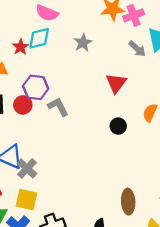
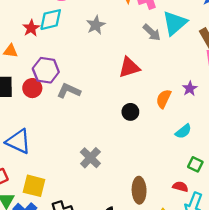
red triangle: (116, 83) -> (129, 67), turned 35
gray L-shape: (58, 107) -> (69, 91), turned -40
gray cross: (27, 168) -> (90, 158), moved

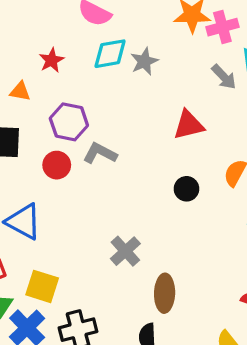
cyan diamond: (51, 20) -> (110, 54), moved
red circle: (32, 88) -> (57, 165), moved
brown ellipse: (139, 190) -> (165, 293), moved

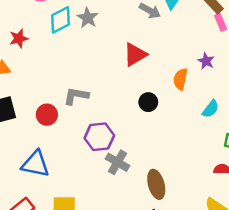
red star: (51, 60) -> (19, 38), turned 30
purple hexagon: (69, 122) -> (99, 137), moved

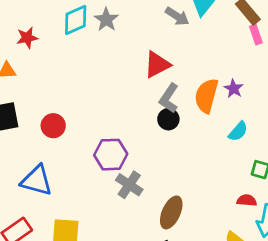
purple star: (206, 61) -> (234, 89), moved
orange semicircle: (180, 79) -> (206, 96), size x1.4
gray L-shape: (76, 96) -> (169, 98), moved, turned -70
brown ellipse: (156, 184) -> (171, 212), turned 36

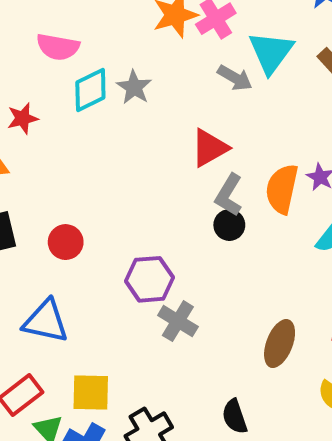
brown ellipse: (171, 212) -> (280, 344), moved

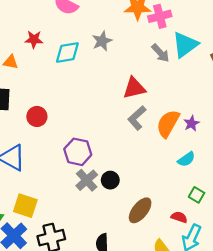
cyan diamond: (90, 90) -> (67, 53), moved
black circle: (229, 225) -> (110, 180), moved

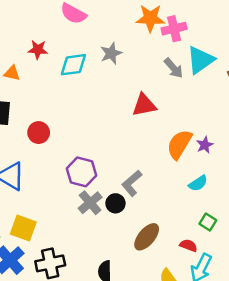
gray L-shape: (137, 118) -> (132, 183), moved

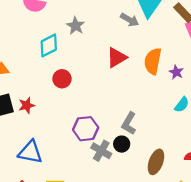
red star: (38, 50) -> (27, 105), moved
red circle: (39, 133) -> (62, 79), moved
orange semicircle: (179, 144) -> (153, 61), moved

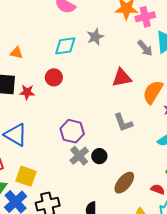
red circle: (62, 79) -> (54, 77), moved
gray L-shape: (129, 123) -> (123, 123), moved, turned -70

